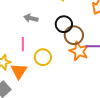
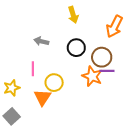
brown circle: (74, 35) -> (102, 57), moved
orange triangle: (19, 71) -> (42, 97), moved

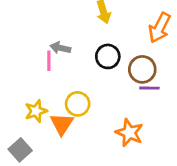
pink line: (33, 69) -> (49, 61), moved
orange star: (92, 76) -> (129, 133), moved
yellow star: (12, 88) -> (36, 111), moved

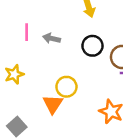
pink line: (49, 61) -> (27, 32), moved
yellow star: (36, 111) -> (14, 74), moved

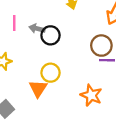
black circle: (92, 46) -> (51, 35), moved

